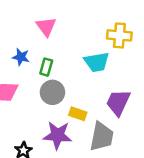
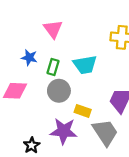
cyan trapezoid: (97, 62) -> (85, 65), moved
gray trapezoid: (102, 137) -> (105, 132), turned -44

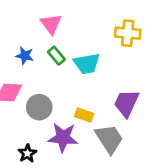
green rectangle: (53, 67) -> (56, 56), moved, turned -56
gray circle: (59, 91) -> (39, 107), moved

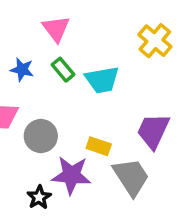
yellow cross: (128, 33) -> (155, 41), turned 35
black star: (27, 153) -> (39, 197), moved

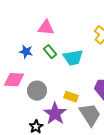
pink triangle: (56, 29) -> (46, 28), turned -48
purple star: (71, 175) -> (55, 114), turned 30

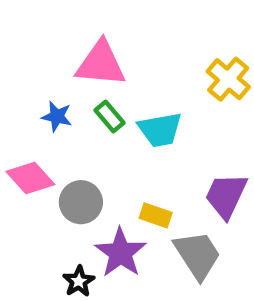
pink triangle: (46, 28) -> (101, 64), size x1.4
pink diamond: (14, 80) -> (30, 178), turned 45

